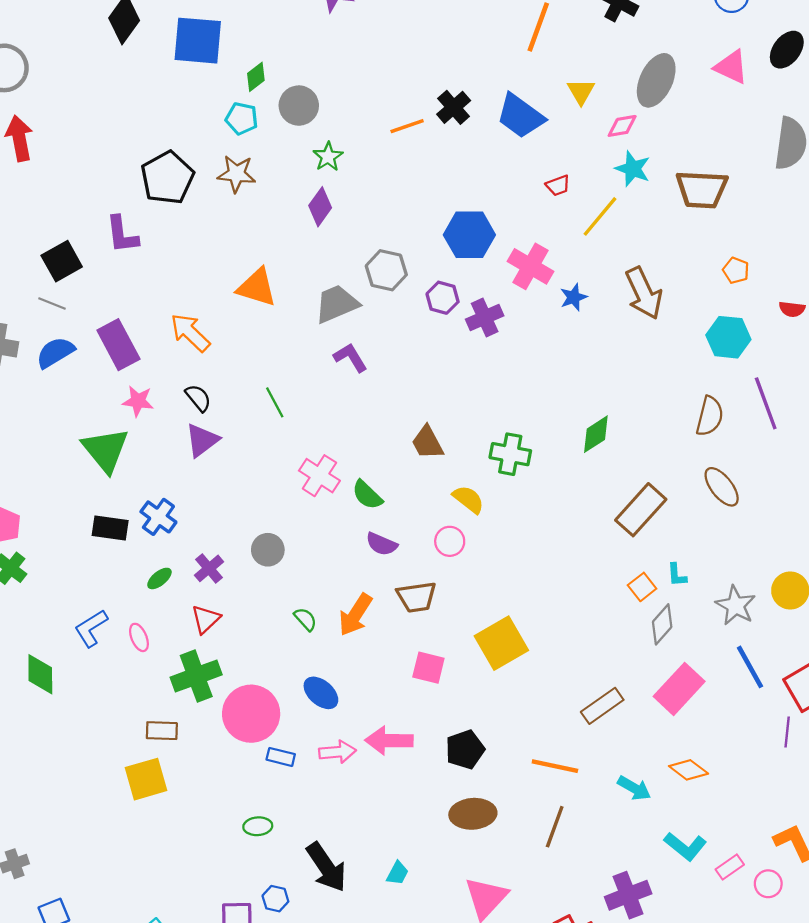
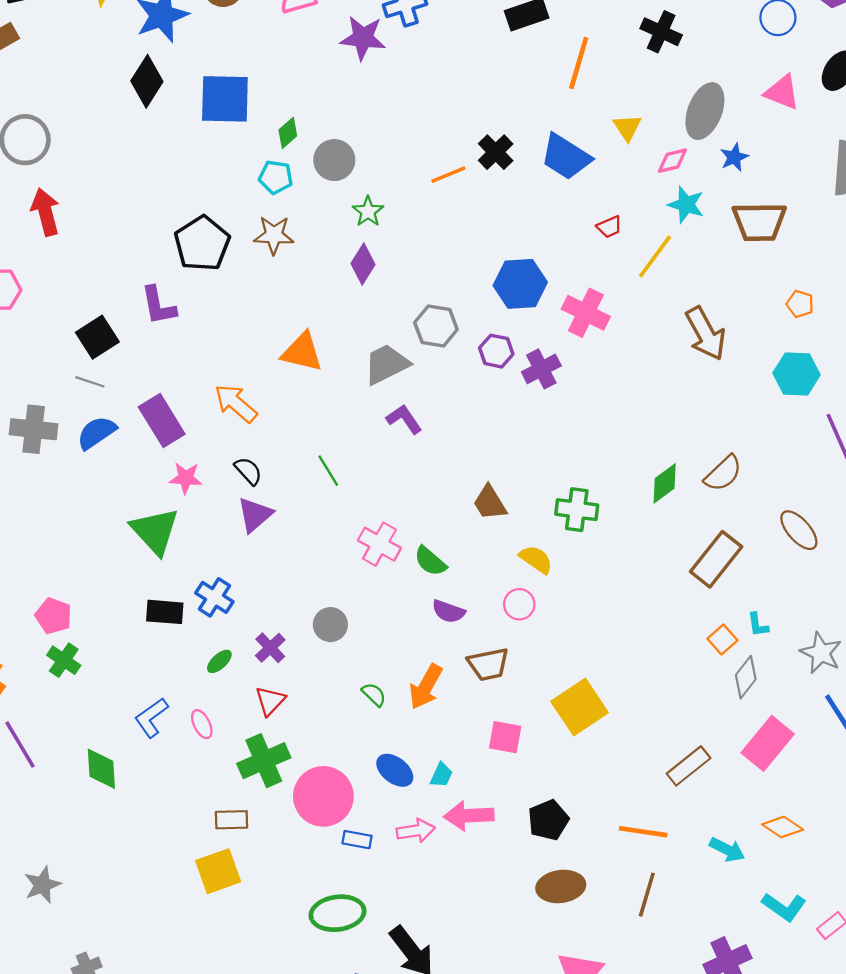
blue star: (574, 297) -> (734, 157), moved
brown semicircle: (710, 416) -> (723, 473), moved, turned 36
green ellipse: (258, 826) -> (338, 913), size x1.8
cyan trapezoid: (398, 873) -> (441, 775), moved

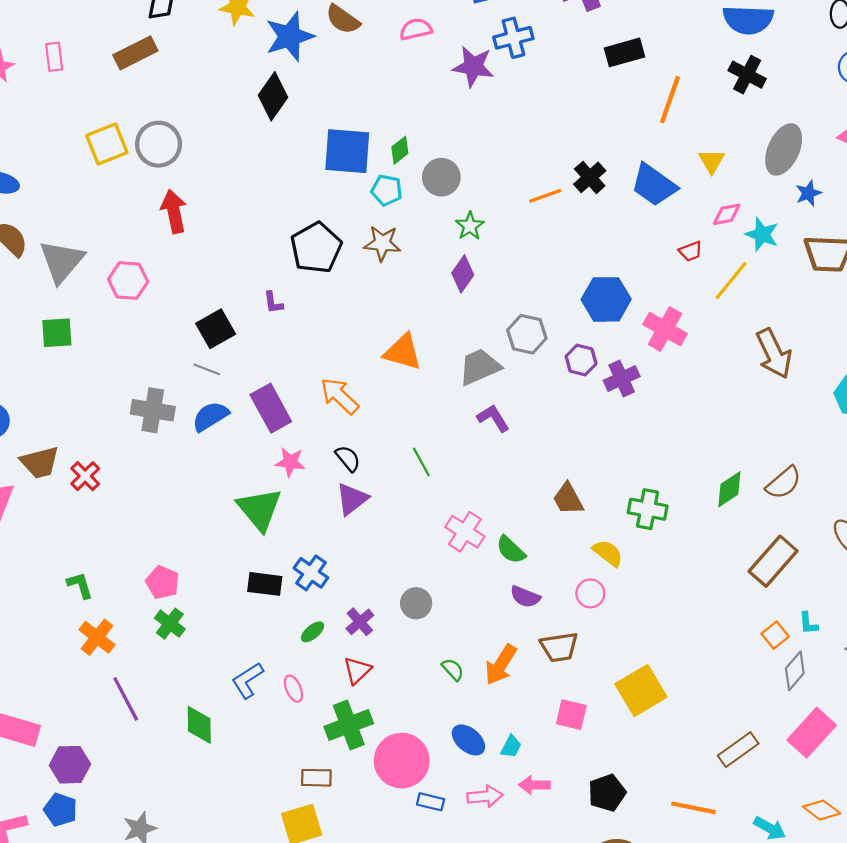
blue square: (225, 99) -> (347, 151), moved
pink diamond: (672, 161) -> (727, 214), moved
purple L-shape: (158, 306) -> (273, 303), size x0.6
pink arrow: (469, 816) -> (534, 785), size x0.7

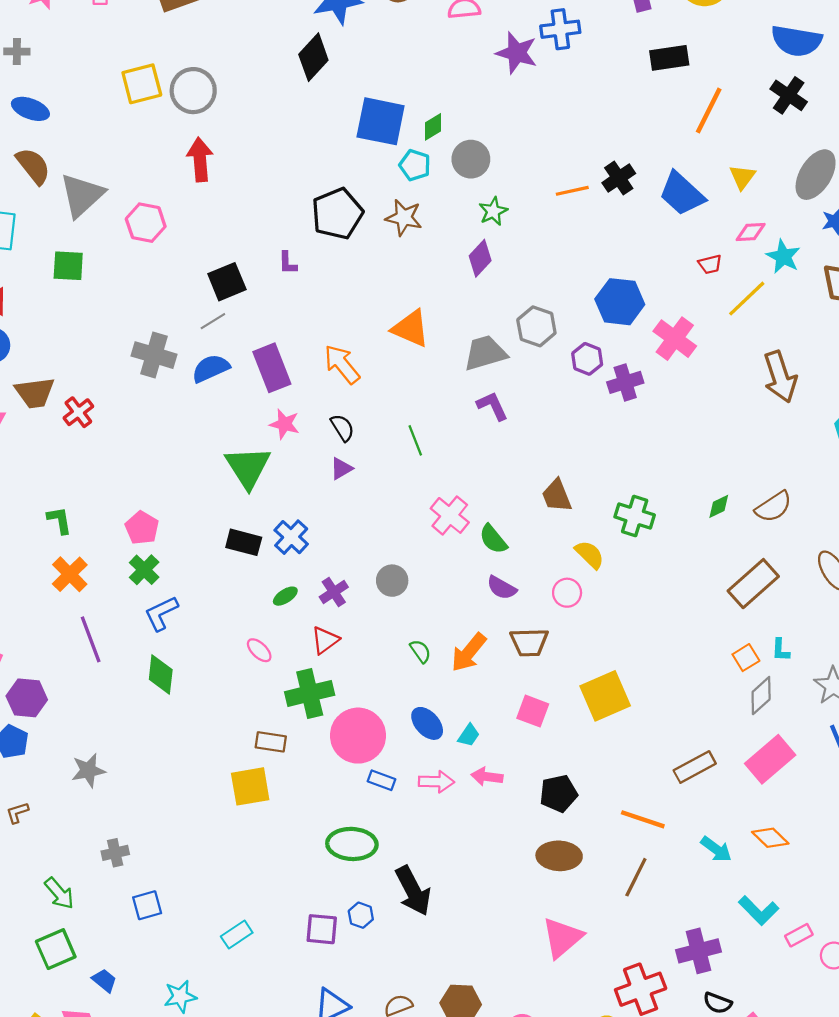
gray line: (207, 369) -> (213, 321), turned -60
green diamond: (729, 489) -> (719, 506), size x0.7
purple triangle: (352, 499) -> (341, 469), size x0.7
blue L-shape: (247, 680) -> (161, 613), moved
pink ellipse: (293, 689) -> (259, 650), turned -30

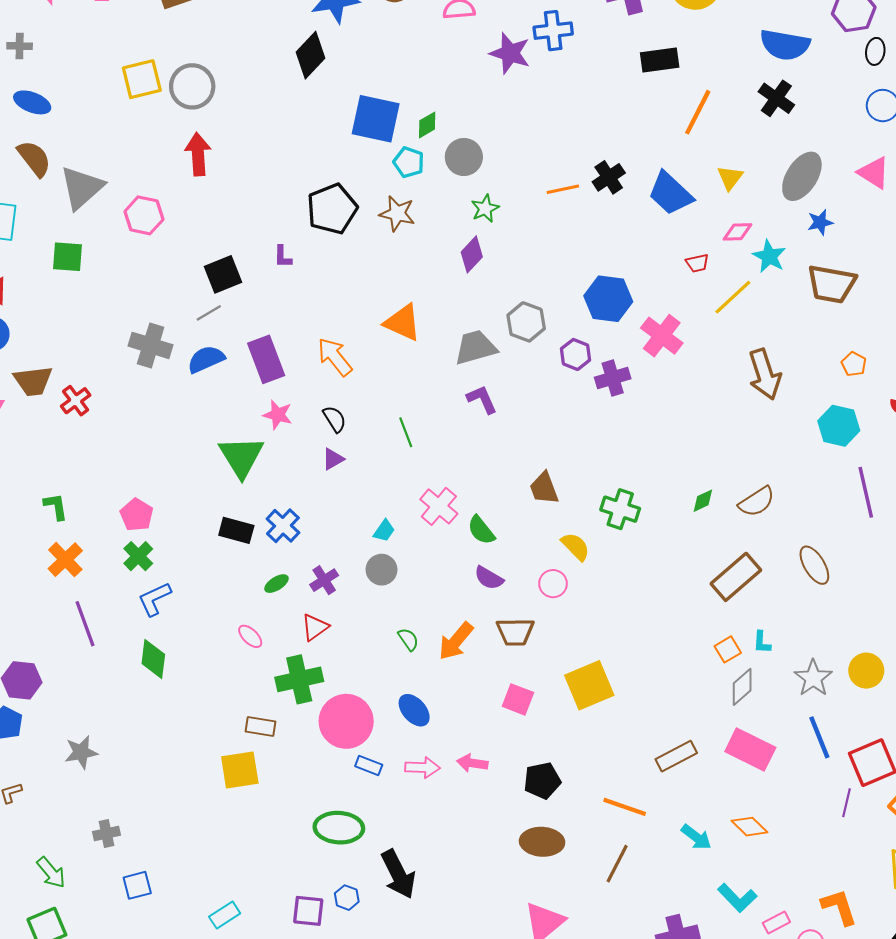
cyan trapezoid: (469, 735) -> (384, 531), moved
pink rectangle: (770, 759) -> (750, 750), turned 66

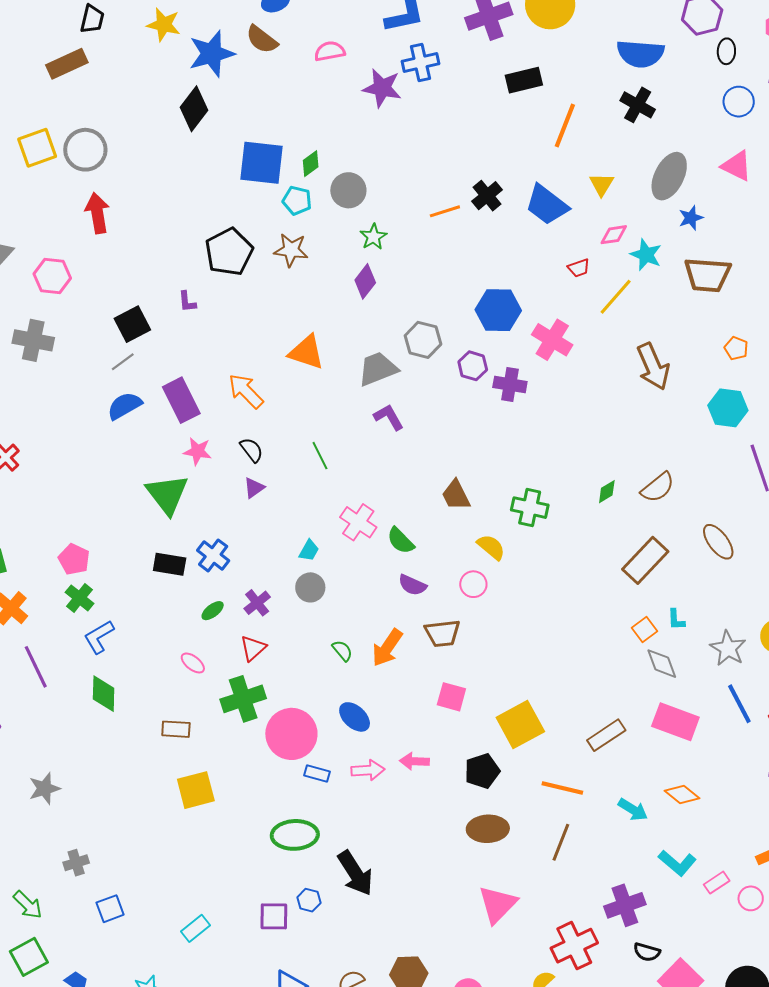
gray cross: (151, 345) -> (33, 340), moved
purple cross: (613, 378) -> (510, 385), turned 32
yellow square: (589, 685) -> (520, 725), moved
gray diamond: (742, 687) -> (662, 664), turned -63
brown rectangle: (260, 726) -> (176, 729), moved

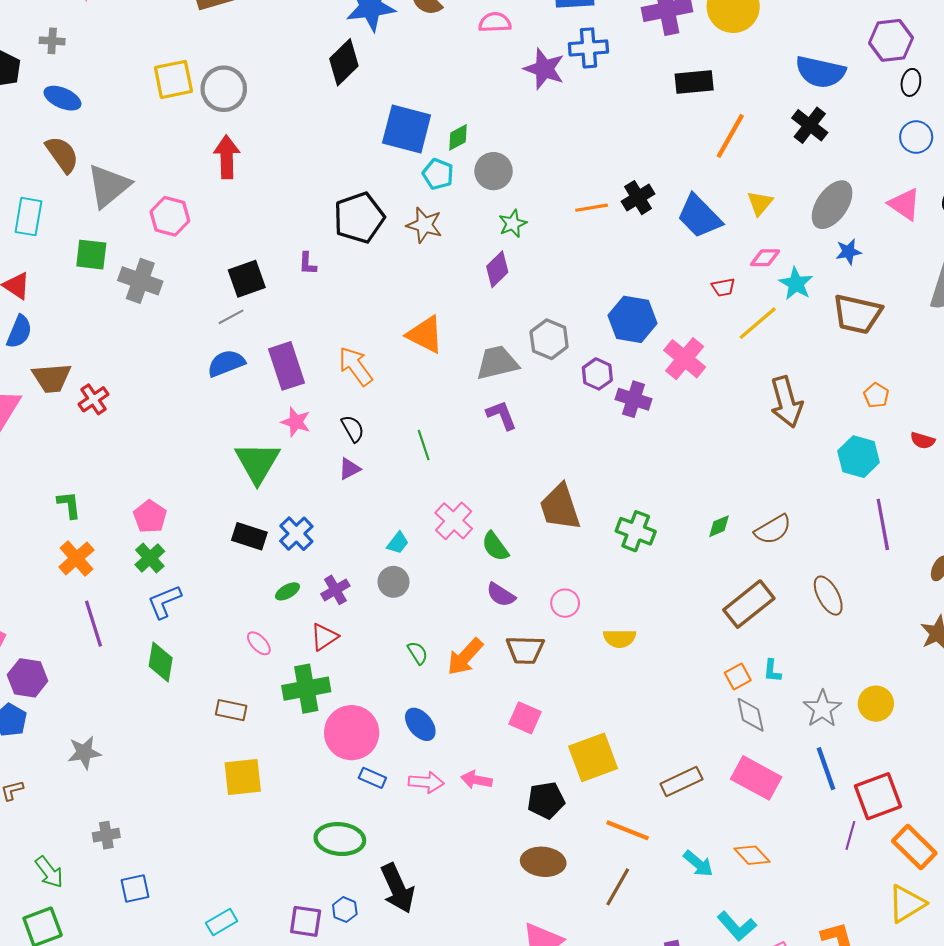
brown trapezoid: (456, 495) -> (560, 507), size x1.4
yellow semicircle: (491, 547) -> (620, 638), moved, turned 132

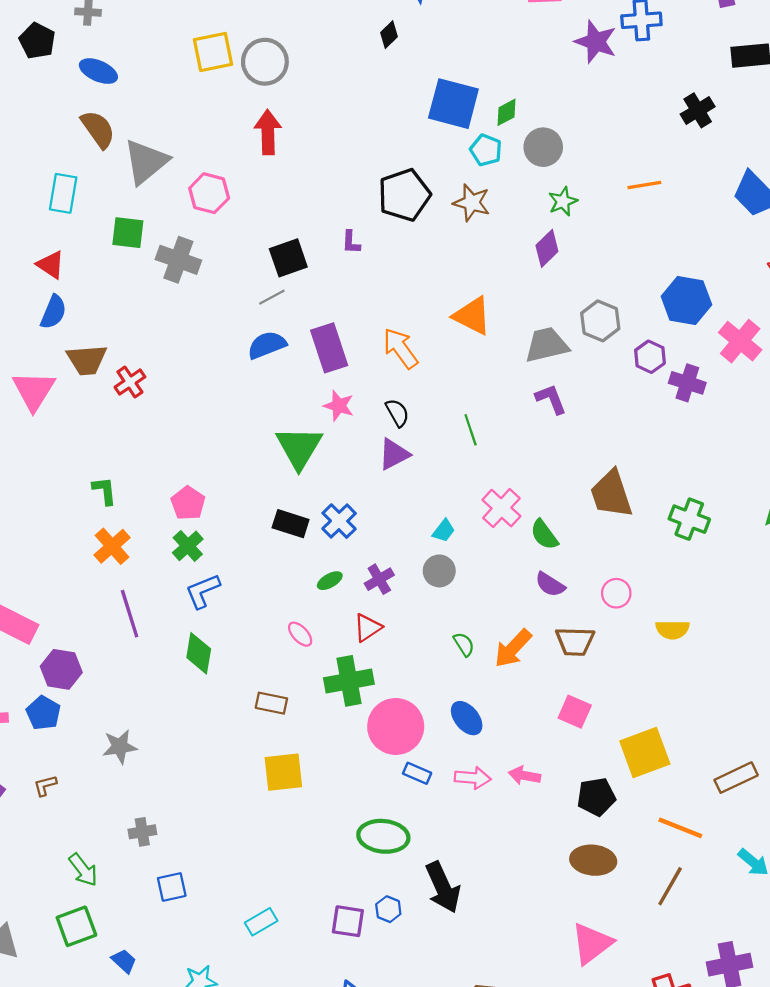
black diamond: (344, 62) -> (389, 35), size x0.6
black cross: (638, 198) -> (698, 110), moved
purple triangle: (349, 469) -> (394, 454), size x1.4

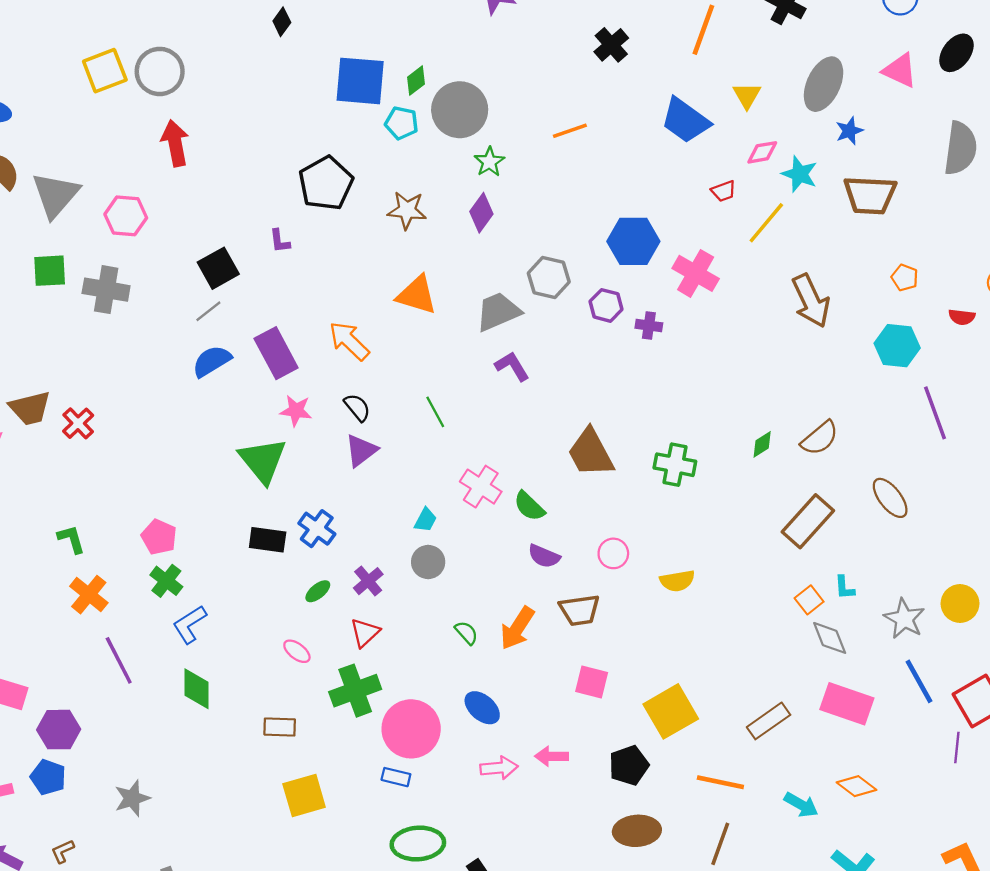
gray circle: (543, 147) -> (460, 110), size x1.4
brown star: (472, 203) -> (407, 210), moved
purple cross: (687, 383) -> (649, 326), size x0.7
blue rectangle: (417, 773) -> (396, 777), moved

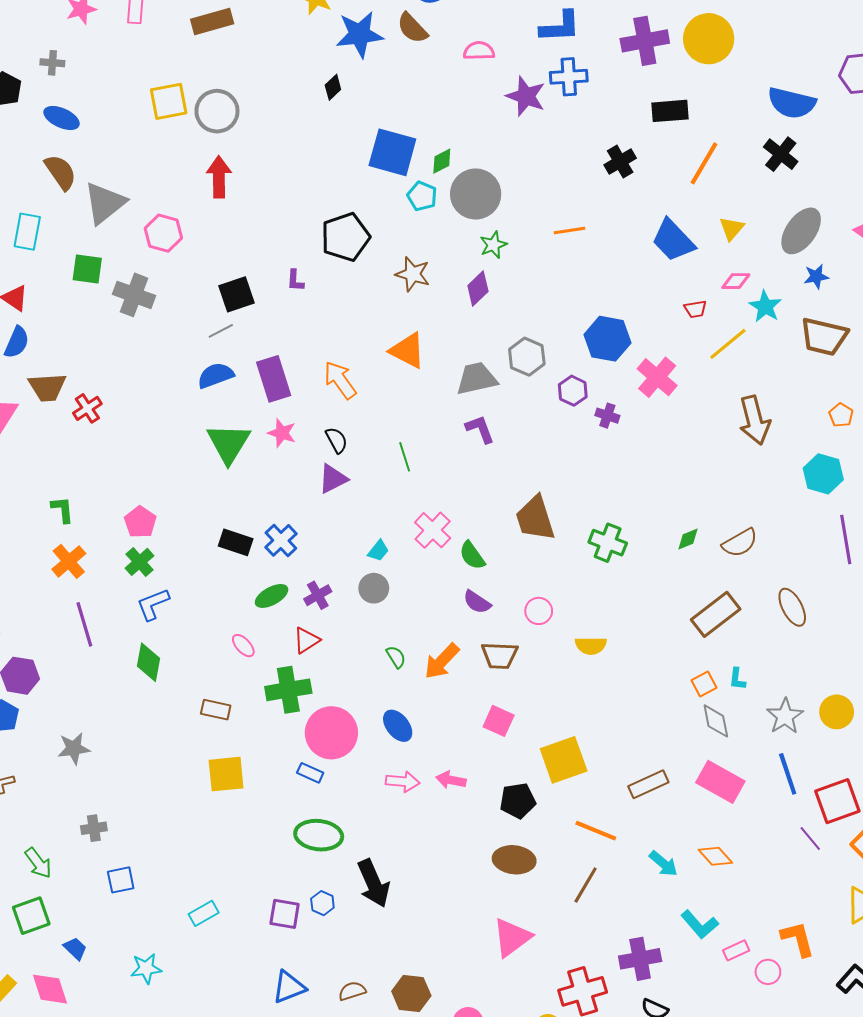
green triangle: (263, 460) -> (229, 443), moved
green ellipse: (318, 591) -> (272, 596), size x1.4
purple line: (957, 748) -> (810, 839), turned -56

